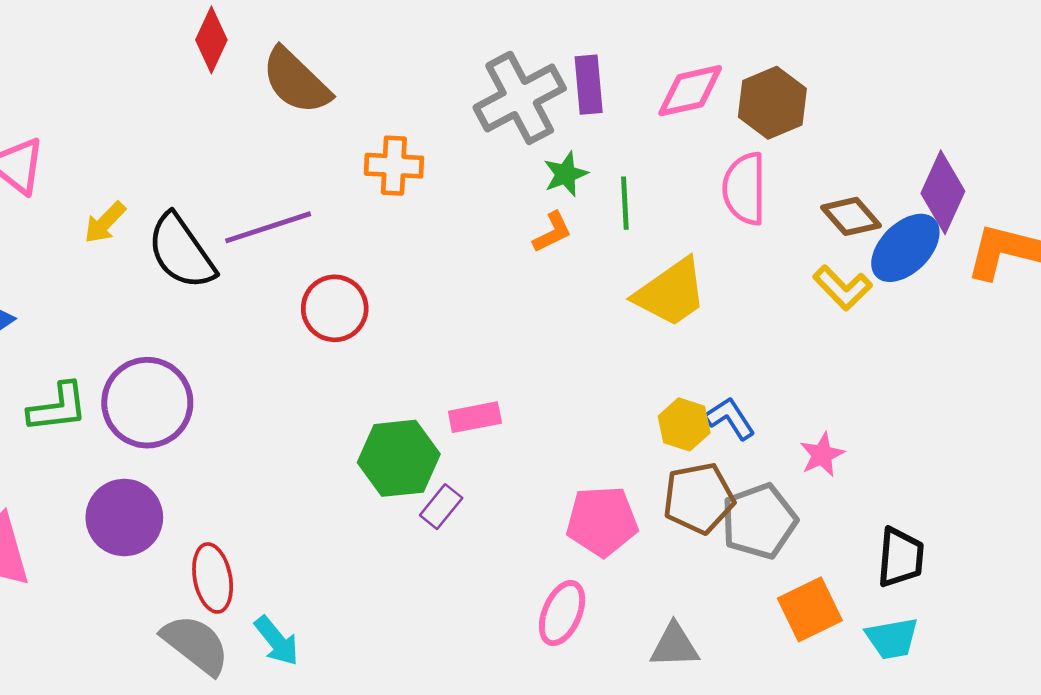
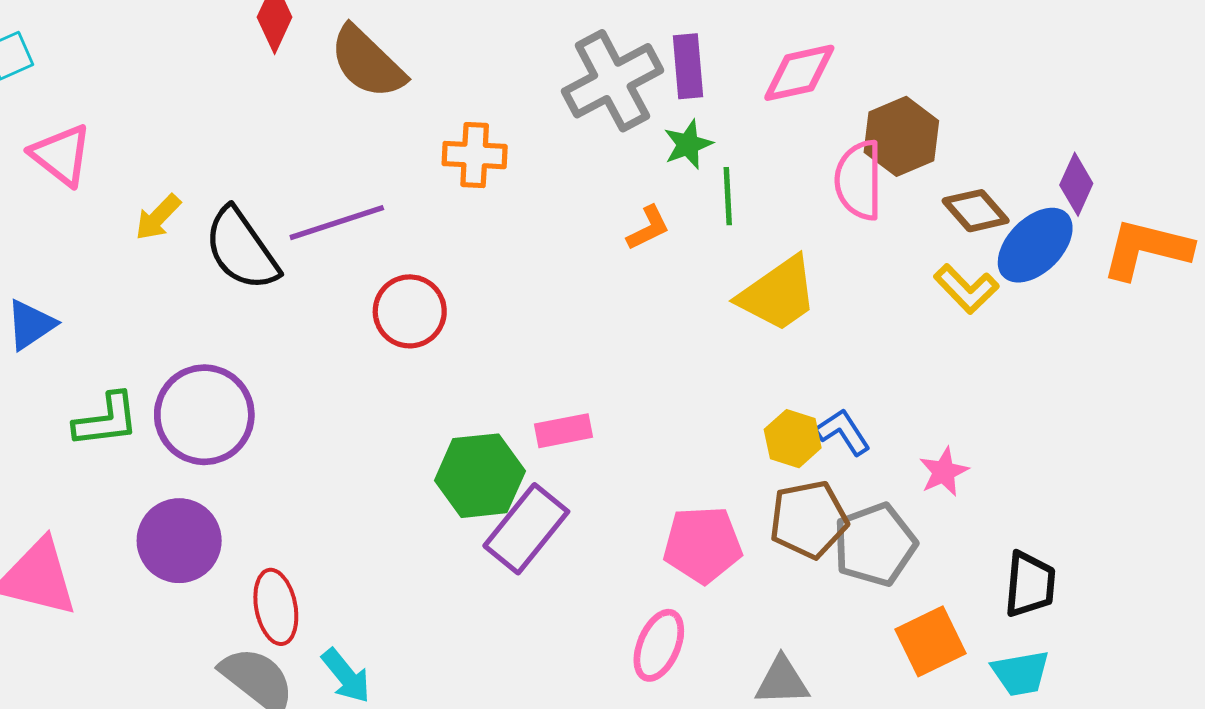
brown hexagon: (772, 103) -> (901, 136), moved
green star: (566, 174) -> (688, 144), moved
purple diamond: (943, 192) -> (1076, 184), size x0.7
purple rectangle: (441, 507) -> (526, 529), size x1.8

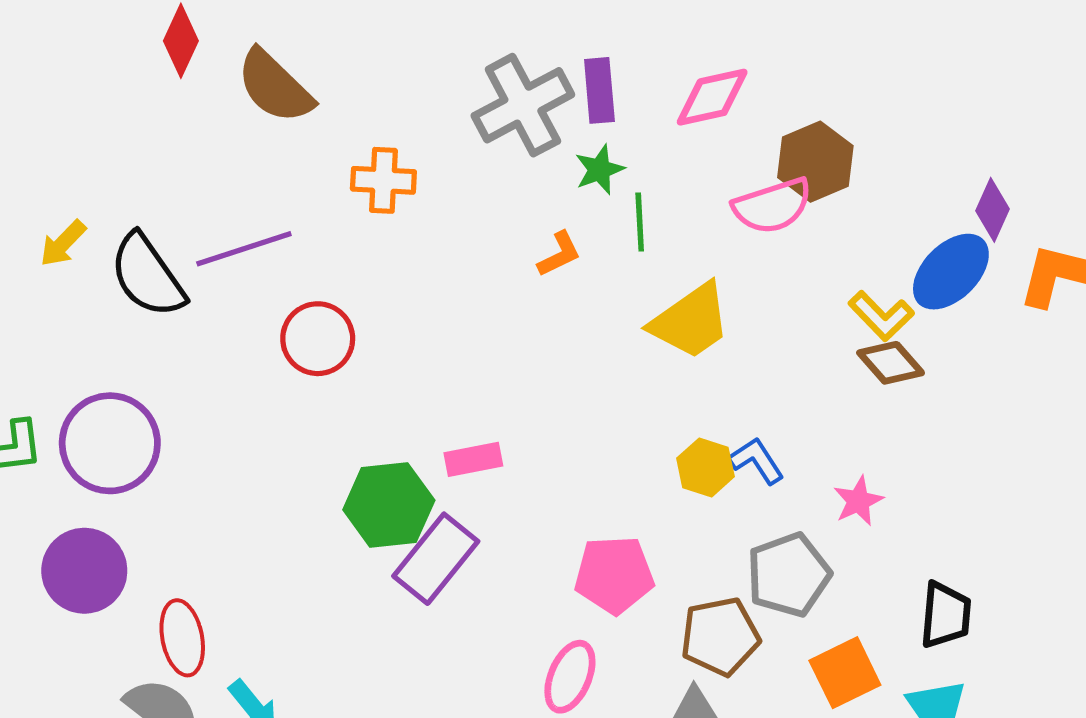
pink semicircle: (859, 180) -> (772, 206), turned -108
brown diamond: (976, 211) -> (891, 363), moved
brown pentagon: (809, 519) -> (720, 636), moved

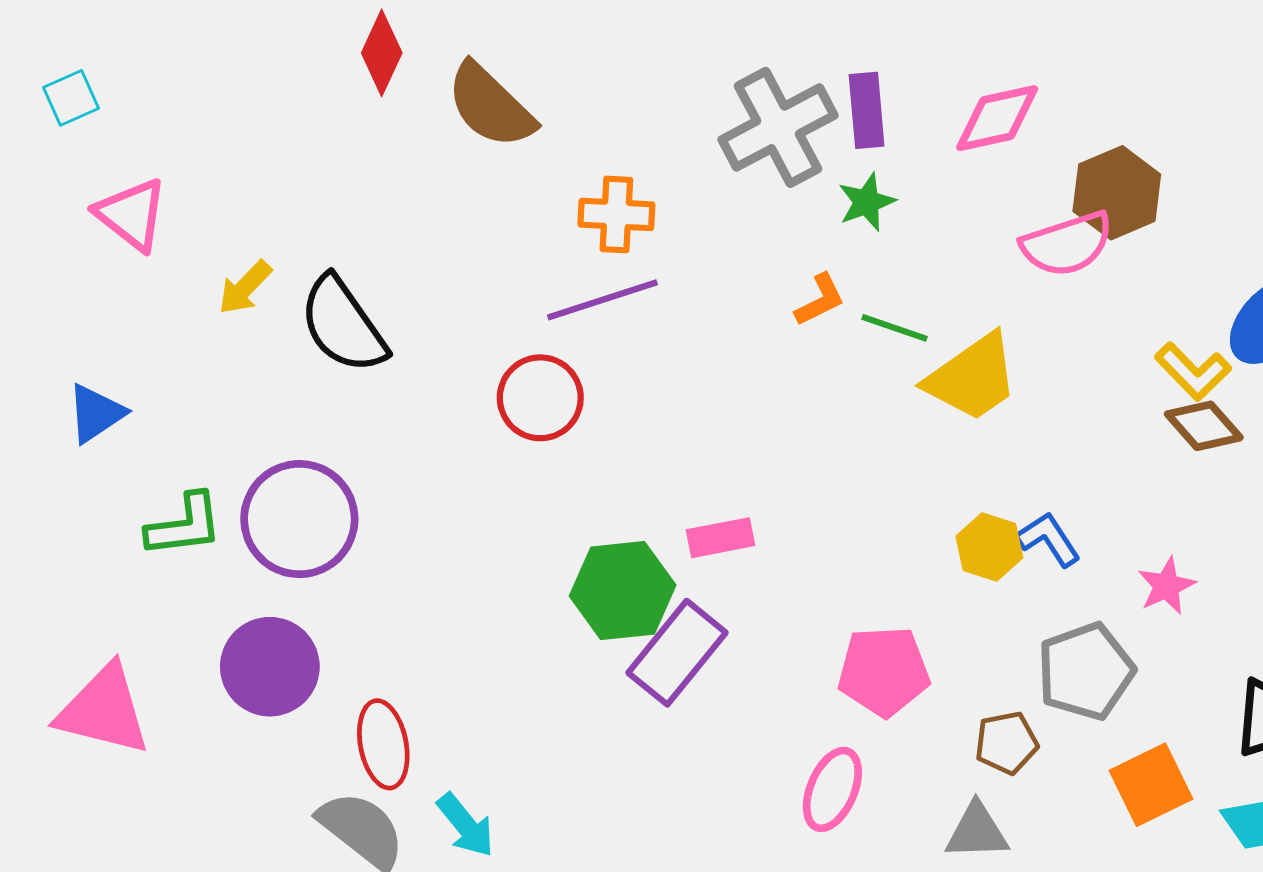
green line: (640, 222) -> (895, 328), moved, turned -68
purple line: (244, 249) -> (602, 300), moved
brown pentagon: (720, 636) -> (1006, 743), size x0.7

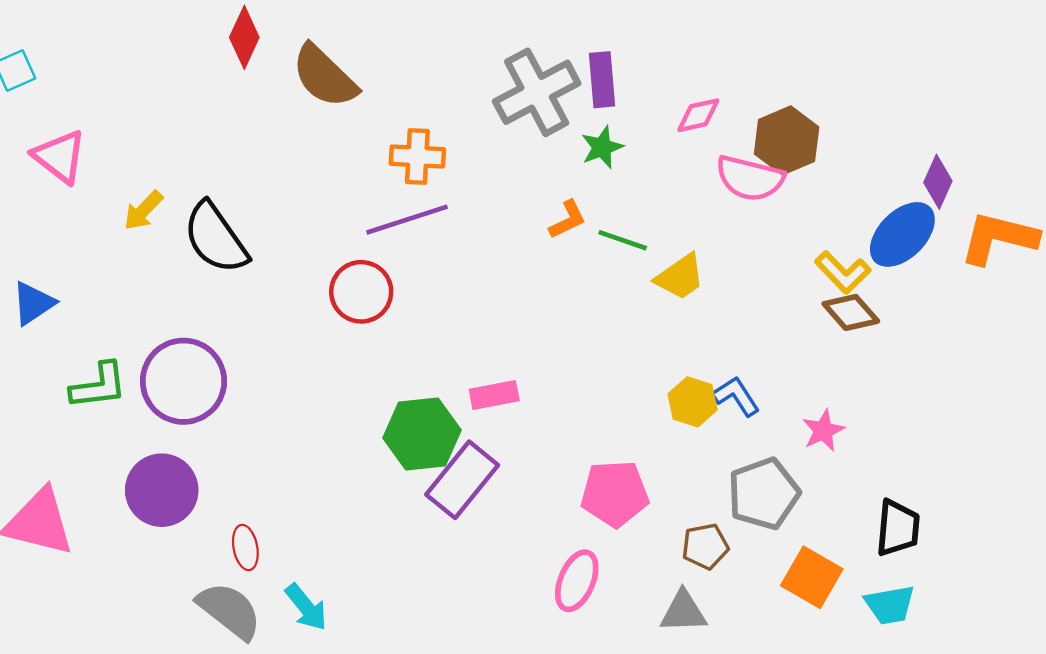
pink diamond: (997, 118) -> (698, 115), moved, size x0.7
pink semicircle: (1067, 244) -> (750, 178), turned 32
yellow trapezoid: (972, 378) -> (680, 277), size x0.7
red ellipse: (383, 744) -> (245, 547), size x0.7
orange square: (1151, 785) -> (812, 577), turned -34

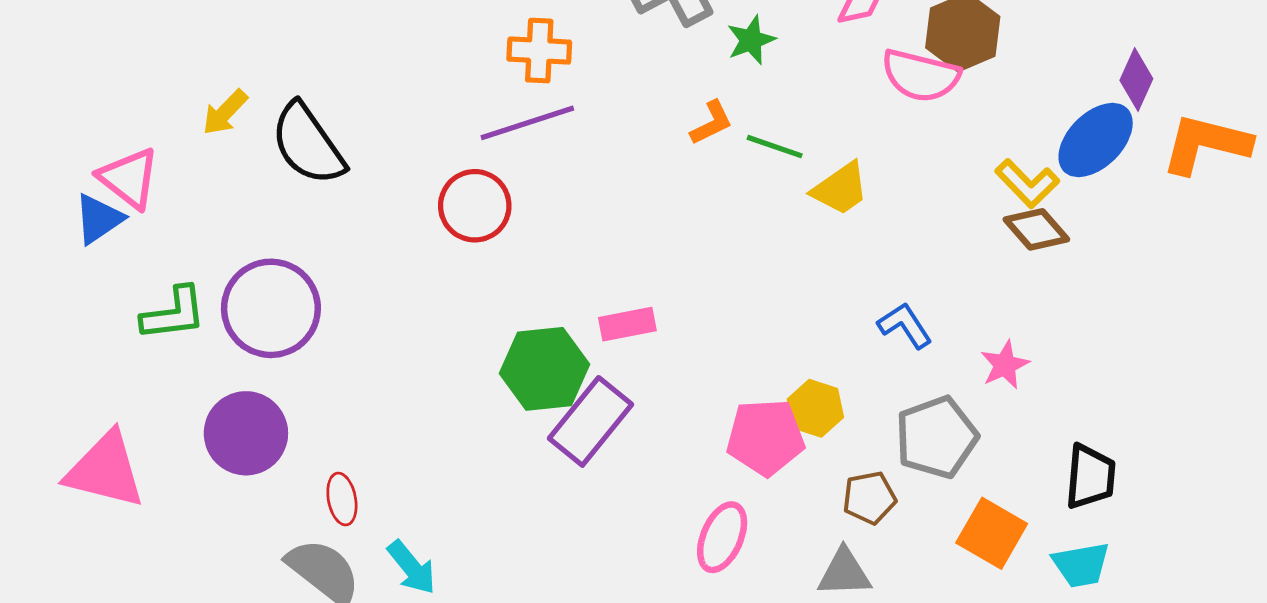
pink triangle: (60, 157) -> (129, 178), moved
yellow hexagon: (693, 402) -> (815, 408), moved

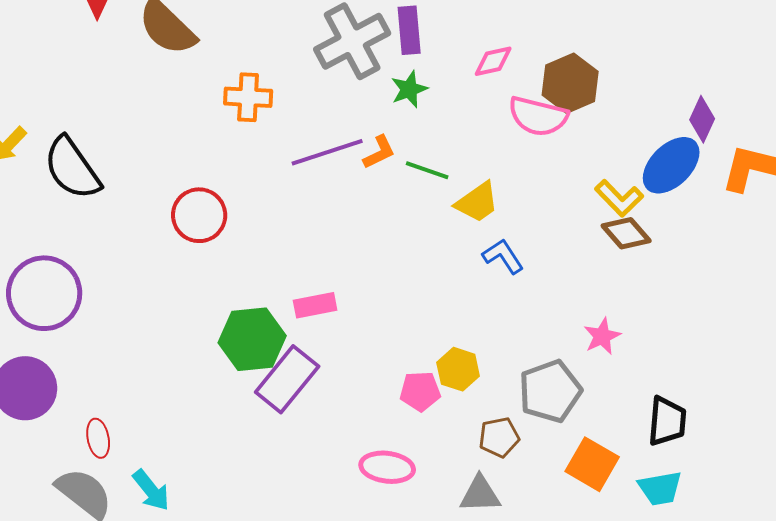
purple line: (527, 123) -> (327, 152), moved
blue L-shape: (905, 325) -> (503, 256), moved
pink pentagon: (765, 437) -> (420, 391), size x0.7
pink ellipse: (722, 537) -> (387, 467), turned 74

